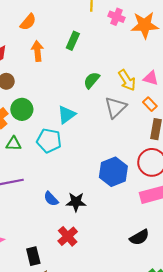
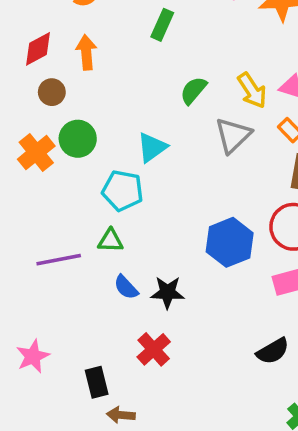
orange arrow: (37, 51) -> (86, 52), moved
green triangle: (14, 144) -> (110, 241), moved

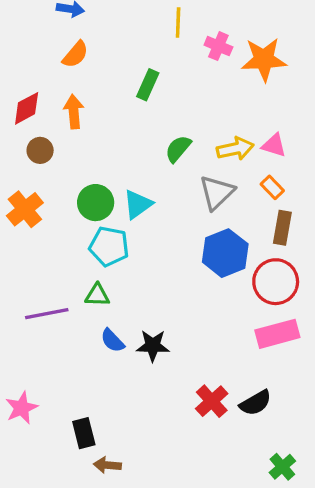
yellow arrow: (252, 90) -> (235, 149), turned -69
green circle: (78, 139) -> (96, 203), moved
blue hexagon: (230, 242) -> (225, 253), moved
red cross: (154, 349) -> (212, 401), moved

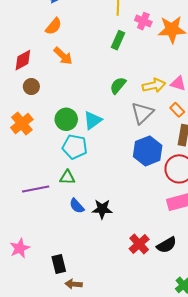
green rectangle: (148, 85) -> (118, 40), moved
orange arrow: (74, 112) -> (63, 56), moved, turned 138

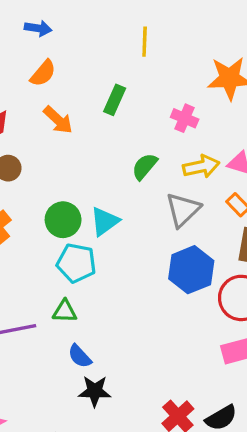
pink cross: (143, 21) -> (185, 118), moved
green rectangle: (118, 40) -> (115, 100), moved
black star: (102, 209) -> (95, 391), moved

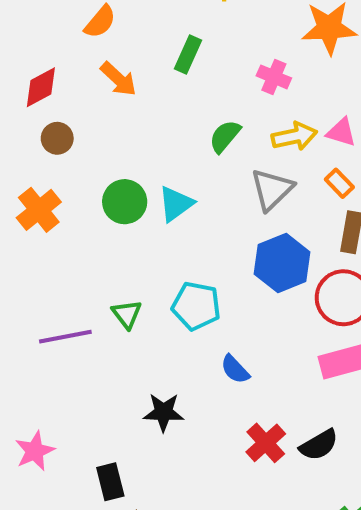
cyan pentagon: (76, 263) -> (196, 306), moved
green triangle: (65, 311) -> (127, 314), turned 50
blue semicircle: (80, 356) -> (235, 369), moved

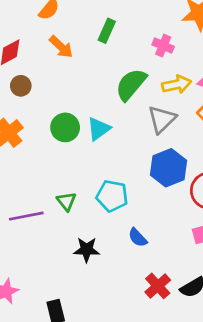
green semicircle: (225, 136) -> (131, 84), size x1.5
black star: (163, 412) -> (87, 250), moved

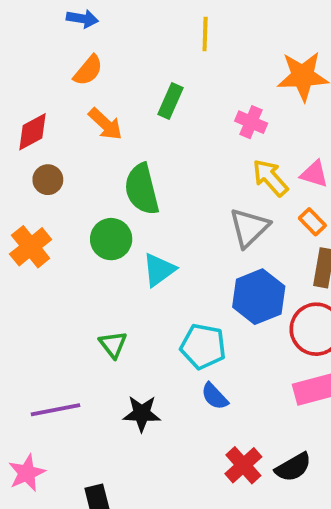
green semicircle: (131, 84) -> (142, 189), moved, turned -54
yellow arrow: (177, 84) -> (270, 178), turned -120
cyan triangle: (99, 129) -> (159, 270), moved
cyan pentagon: (112, 196) -> (203, 346), moved
purple line: (26, 216) -> (56, 410), moved

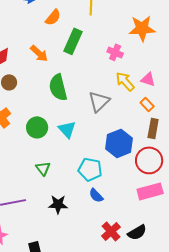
orange semicircle: (88, 70) -> (53, 17), moved
green rectangle: (171, 101) -> (73, 41), size x1.4
gray triangle: (249, 228) -> (99, 101), moved
green circle: (111, 239) -> (37, 127), moved
cyan triangle: (159, 270) -> (67, 129), turned -36

